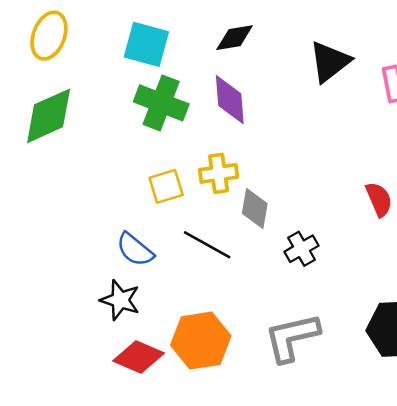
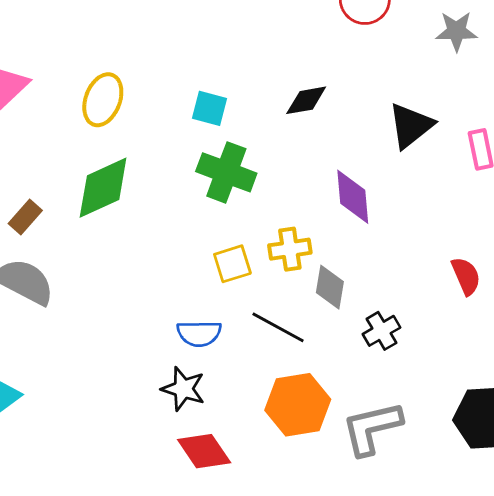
cyan square: (146, 44) -> (210, 108), size x0.7
purple diamond: (230, 100) -> (353, 197), moved
blue semicircle: (135, 250) -> (199, 333), turned -39
orange hexagon: (201, 341) -> (298, 405), moved
red diamond: (139, 357) -> (204, 451), turned 33

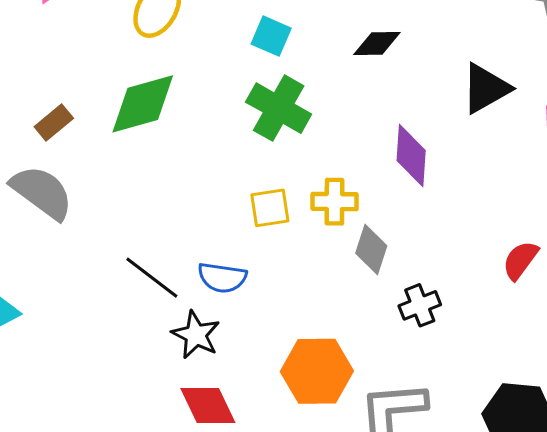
red semicircle: (466, 276) -> (520, 260), turned -129
black line: (278, 327) -> (152, 278), moved

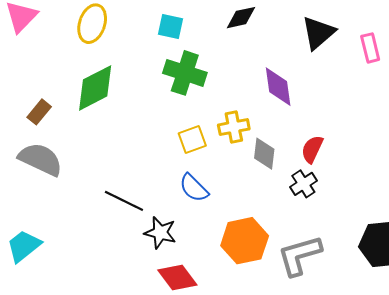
red semicircle: (520, 260) -> (312, 149), moved
blue semicircle: (222, 278) -> (194, 188), moved, turned 48

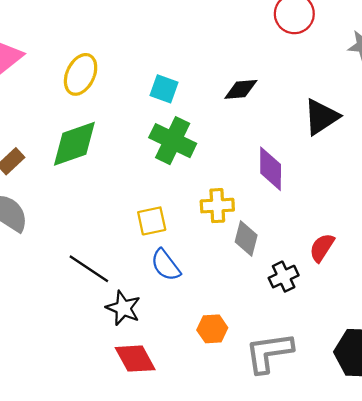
yellow square: (192, 140) -> (152, 221), moved
red semicircle: (312, 149) -> (322, 248), moved
orange hexagon: (245, 241) -> (212, 329), size x0.6

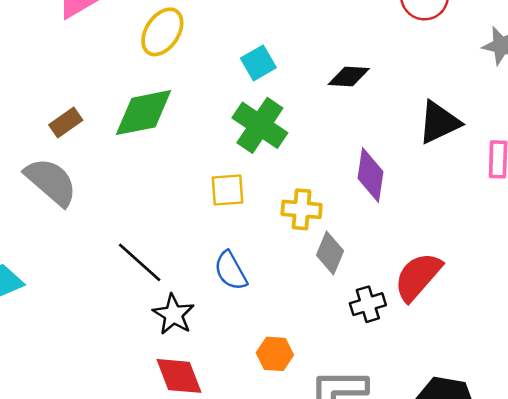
cyan square: (164, 89) -> (258, 63), turned 32
yellow square: (152, 221) -> (227, 190), moved
red semicircle: (322, 248) -> (418, 277), size x1.5

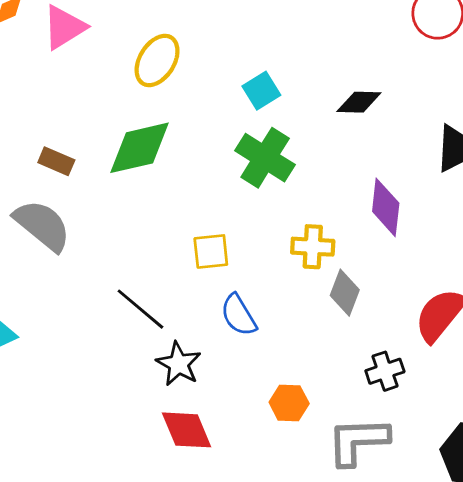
brown rectangle: (66, 123) -> (56, 161), turned 60
yellow square: (227, 190) -> (211, 251), moved
black cross: (368, 304) -> (385, 371), moved

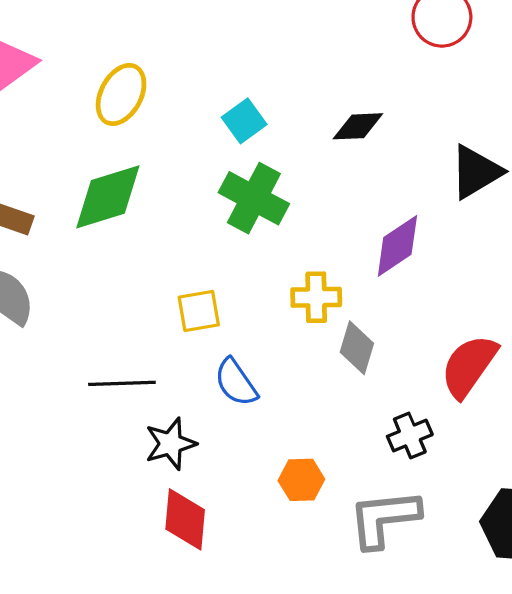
purple diamond: (386, 207) -> (397, 246), turned 54
black line: (140, 309) -> (122, 383), turned -38
black star: (179, 364) -> (171, 444), turned 30
red diamond: (187, 430) -> (185, 519), turned 32

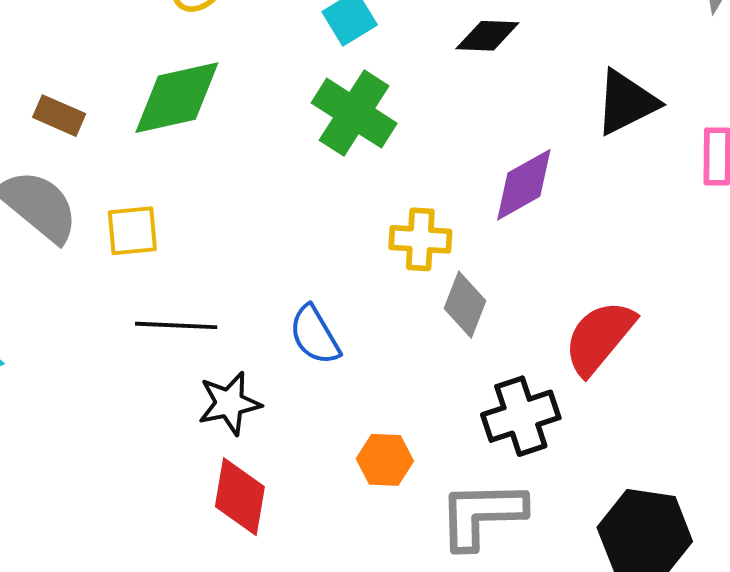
yellow square: (199, 311) -> (132, 231), moved
black cross: (410, 435) -> (521, 416), size x1.4

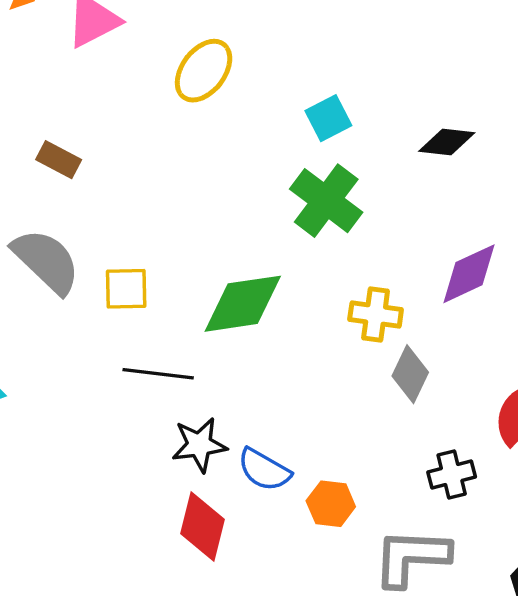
green diamond: (177, 98) -> (243, 304), moved
brown rectangle: (59, 116) -> (59, 160), moved
blue semicircle: (315, 335) -> (264, 470), moved, turned -34
black cross: (521, 416) -> (452, 475), size x0.7

